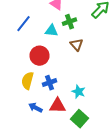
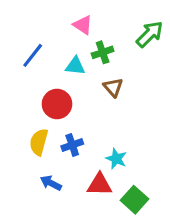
red triangle: (58, 106) -> (100, 185), moved
green square: (80, 119) -> (134, 200), moved

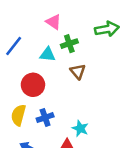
green arrow: (150, 34) -> (107, 29), turned 35

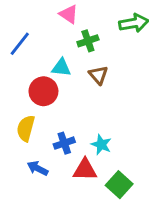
cyan triangle: (48, 55) -> (61, 68), moved
blue cross: (45, 118) -> (64, 143), moved

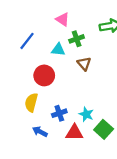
cyan triangle: (61, 68) -> (58, 50), moved
green square: (119, 185) -> (104, 129), moved

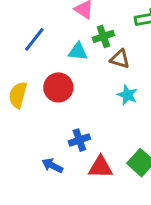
brown triangle: (84, 64) -> (120, 59), moved, turned -32
yellow semicircle: (31, 102) -> (18, 95), moved
cyan star: (86, 114) -> (127, 95), moved

